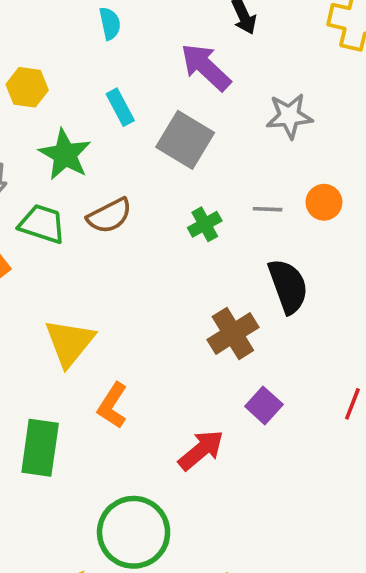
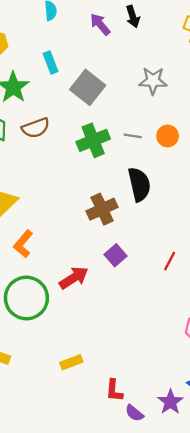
purple arrow: (206, 67) -> (100, 24), moved, size x0.7
green cross: (205, 224) -> (93, 140), size x1.6
green circle: (134, 532) -> (26, 298), moved

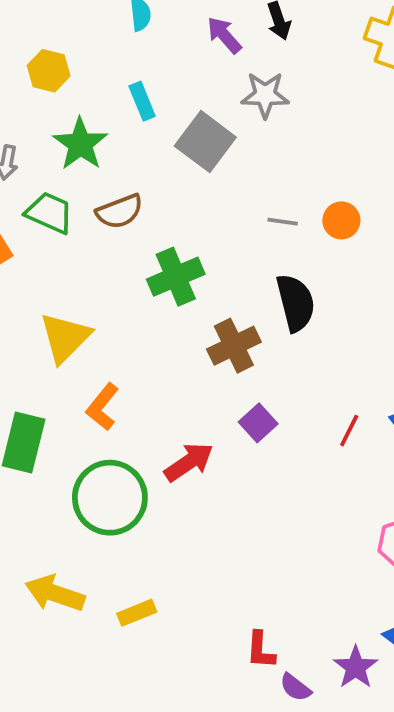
gray star: (153, 81) -> (265, 95), moved
green cross: (93, 140) -> (176, 277), moved
yellow rectangle: (71, 362) -> (137, 613), moved

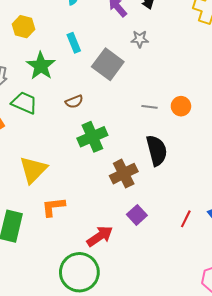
gray star: (265, 95) -> (140, 39), size x0.7
brown semicircle: (120, 211) -> (74, 102), moved, size x0.7
orange L-shape: (102, 407) -> (53, 207), turned 45
green circle: (110, 498) -> (79, 272), moved

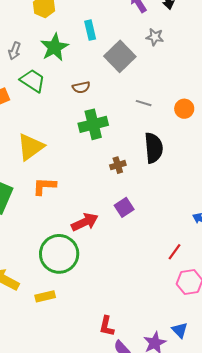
gray line: (149, 107) -> (144, 103), moved
brown cross: (124, 174) -> (118, 165), size x0.6
red line: (186, 219) -> (174, 252), moved

